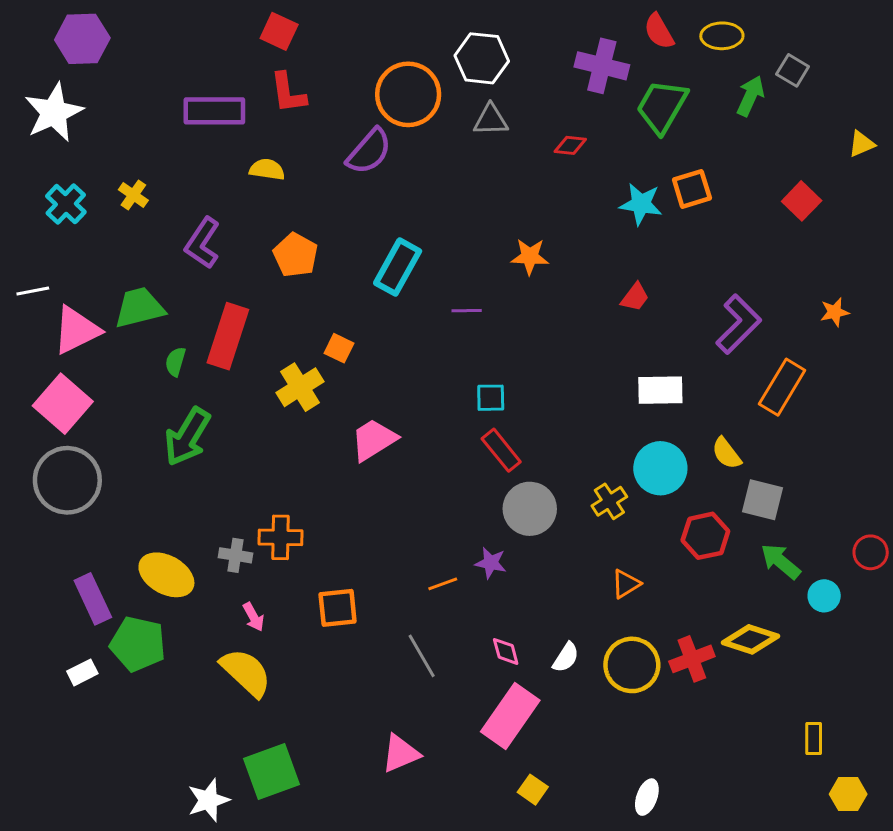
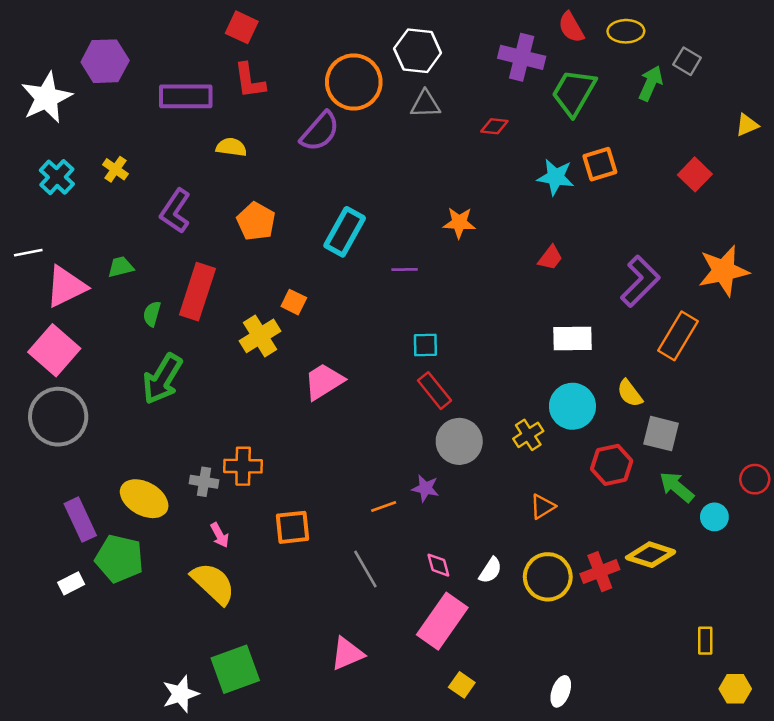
purple hexagon: (82, 39) -> (105, 61), moved
green trapezoid: (139, 308) -> (121, 267), size x0.6
orange star: (835, 312) -> (724, 271), size x2.0

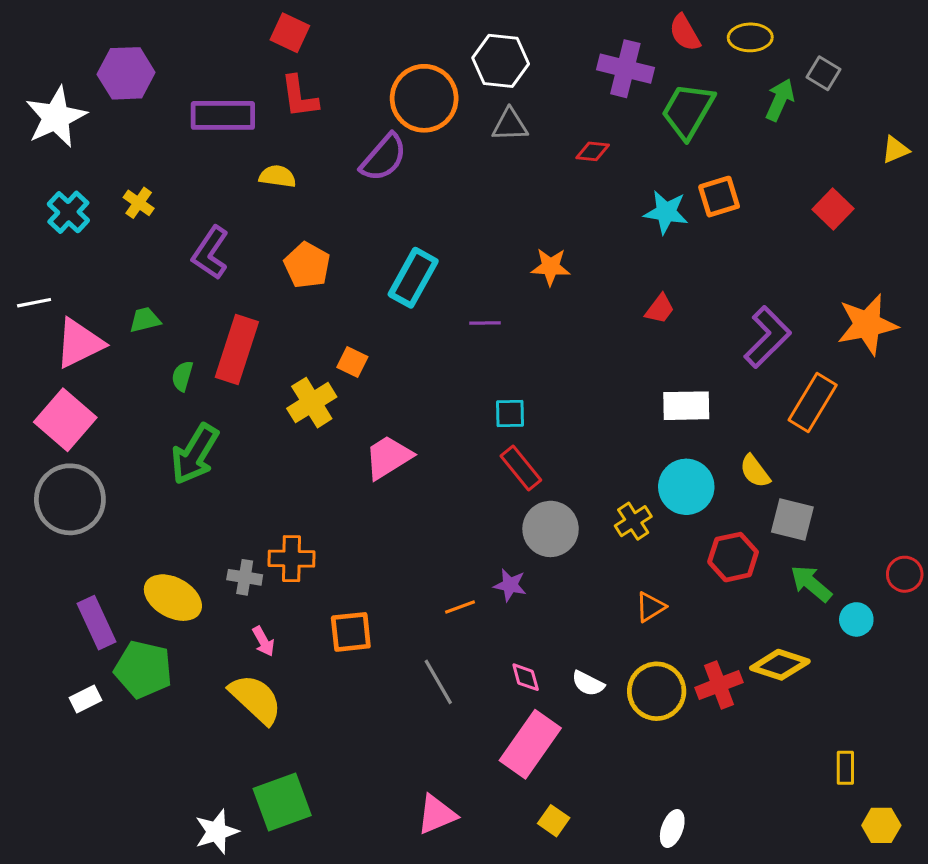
white semicircle: (490, 570) -> (588, 683), turned 84
pink triangle: (347, 654) -> (437, 814), moved

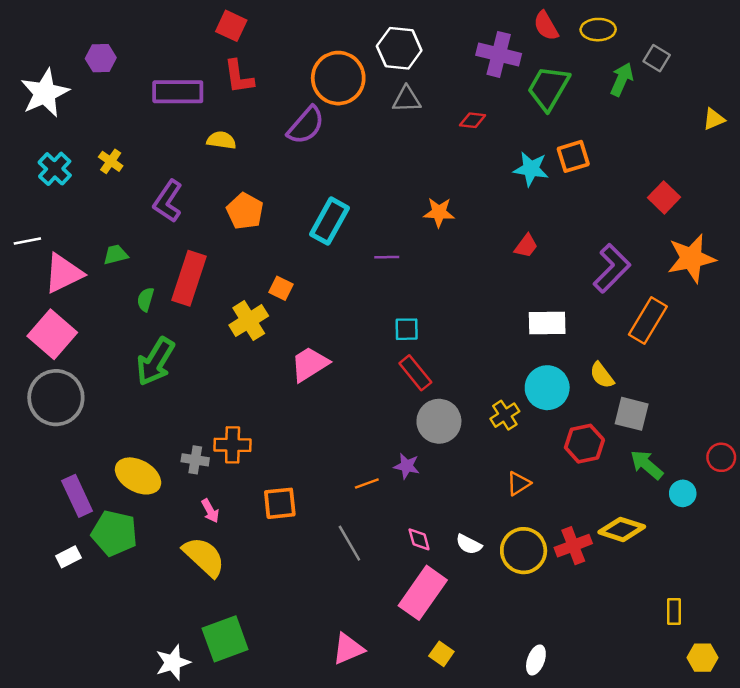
purple hexagon: (126, 73) -> (101, 58), size x0.7
red square: (833, 209) -> (664, 197), moved

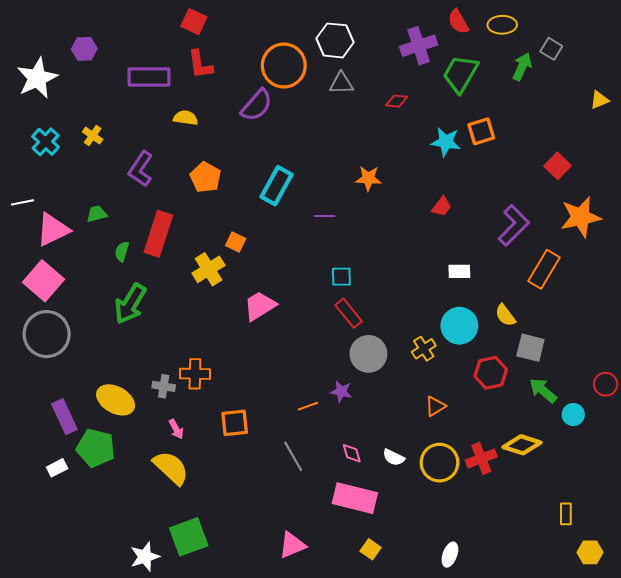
purple cross: (499, 54) -> (419, 46), turned -32
white rectangle: (547, 323) -> (459, 271), size x0.7
pink rectangle: (423, 593) -> (355, 498), turned 69

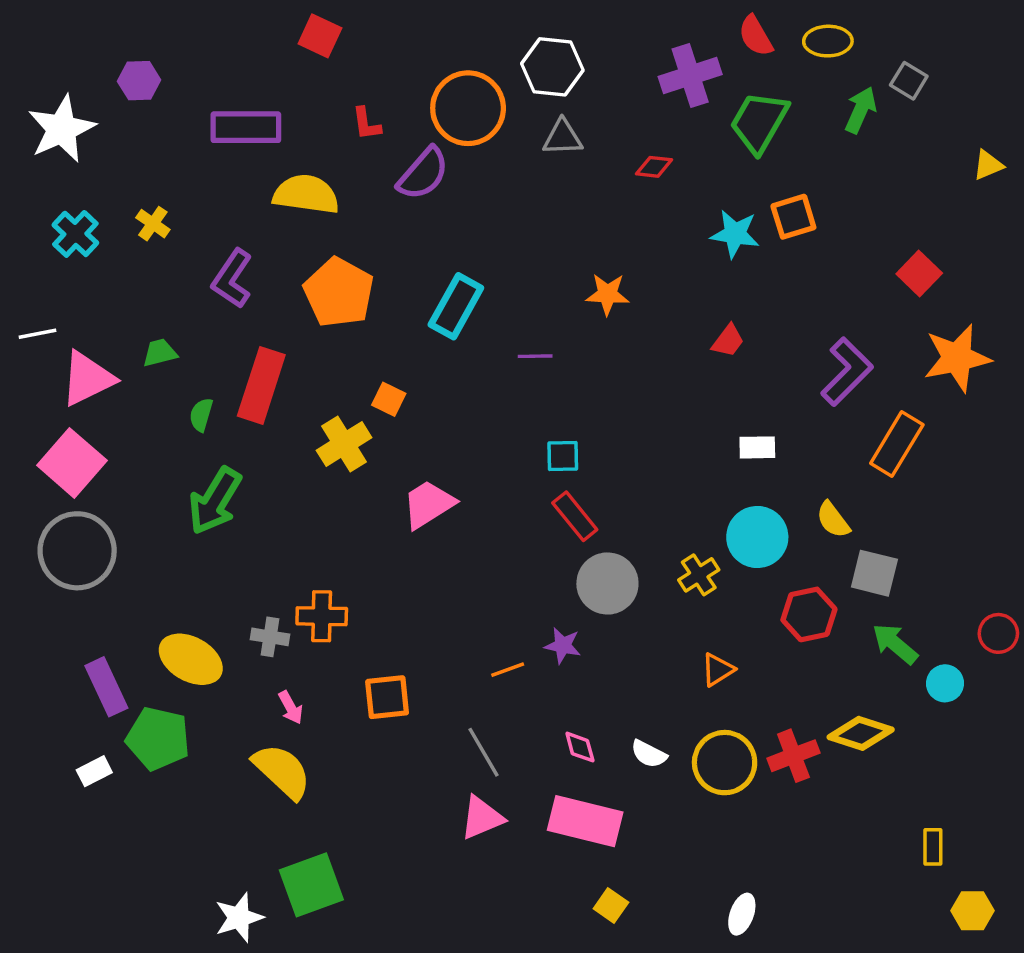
red L-shape: (200, 64) -> (366, 124), moved, size x0.7
yellow semicircle: (186, 118) -> (306, 194), size x1.6
orange pentagon: (205, 177) -> (339, 292), size x1.4
pink triangle: (292, 545) -> (482, 818), moved

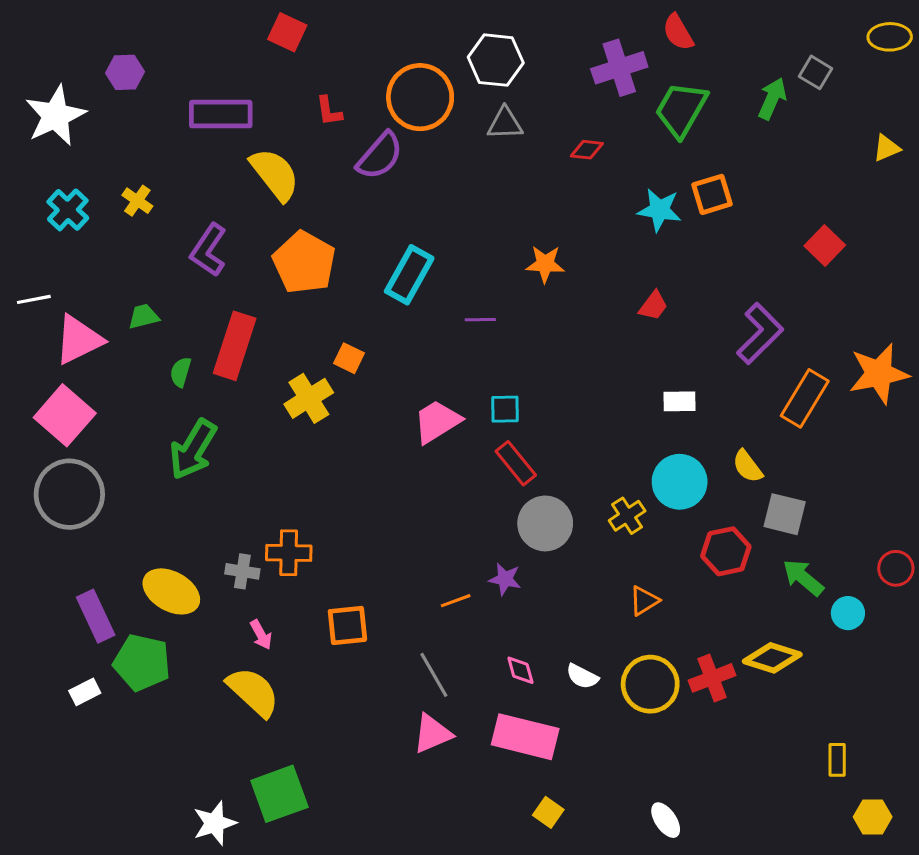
yellow ellipse: (828, 41) -> (890, 37), moved
yellow semicircle: (306, 194) -> (275, 174), turned 44
orange star: (957, 358) -> (879, 374), moved
pink trapezoid: (428, 504) -> (437, 422), moved
white ellipse: (742, 914) -> (666, 820), turned -54

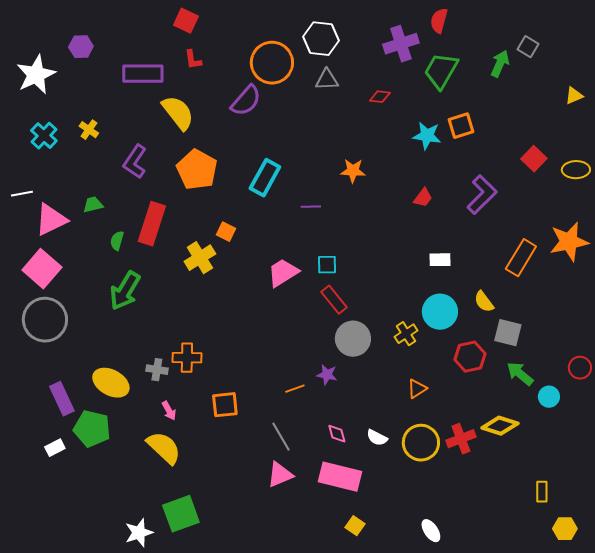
red semicircle: (678, 32) -> (439, 21), turned 45
yellow ellipse: (890, 37) -> (576, 170), moved
red L-shape: (329, 111) -> (193, 60), moved
purple L-shape: (760, 333) -> (482, 195), moved

